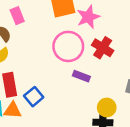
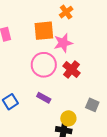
purple rectangle: (81, 76) -> (44, 98), moved

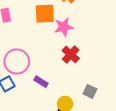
pink circle: (44, 65) -> (17, 61), moved

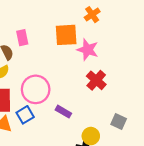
pink star: (64, 27) -> (88, 50), turned 30

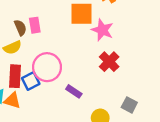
pink rectangle: (22, 38) -> (35, 25), moved
blue square: (25, 115) -> (31, 81), moved

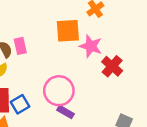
red cross: (109, 62) -> (112, 66), moved
pink circle: (47, 67) -> (59, 91), moved

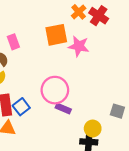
pink rectangle: (20, 46) -> (13, 42), moved
red cross: (112, 66) -> (99, 16), moved

